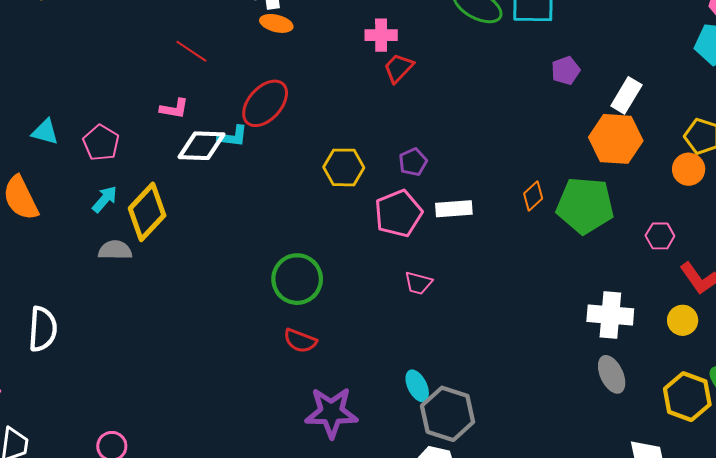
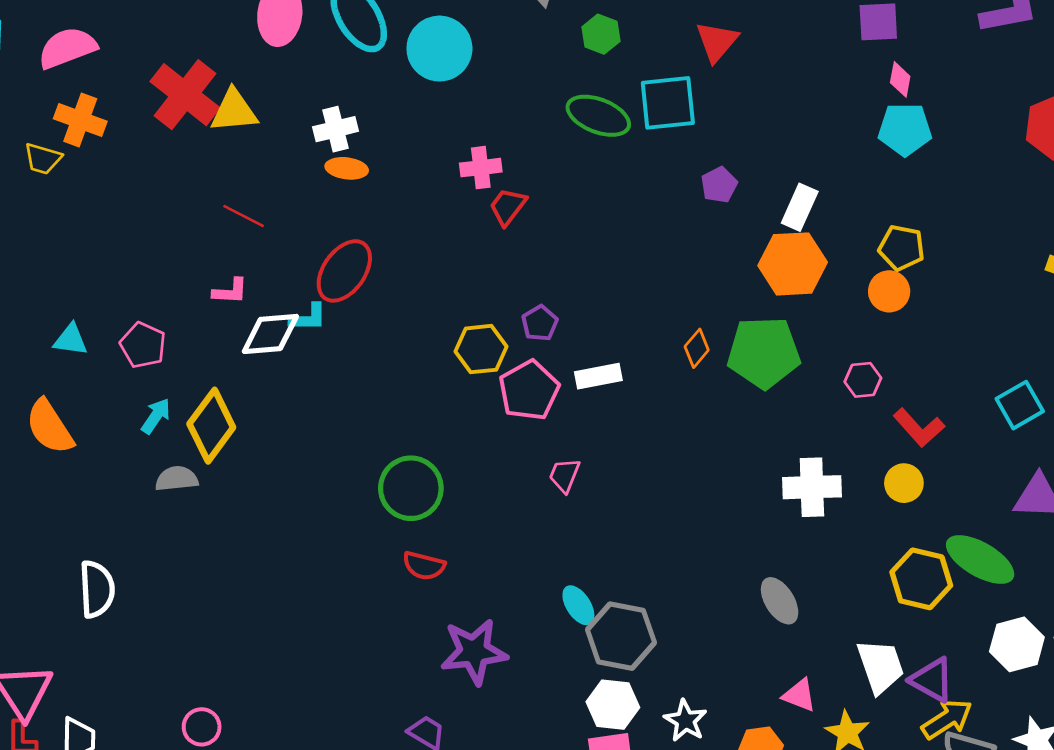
yellow hexagon: (344, 167) -> (481, 349), moved
pink trapezoid: (418, 283) -> (565, 475), turned 104
gray ellipse: (612, 374) -> (780, 601), moved

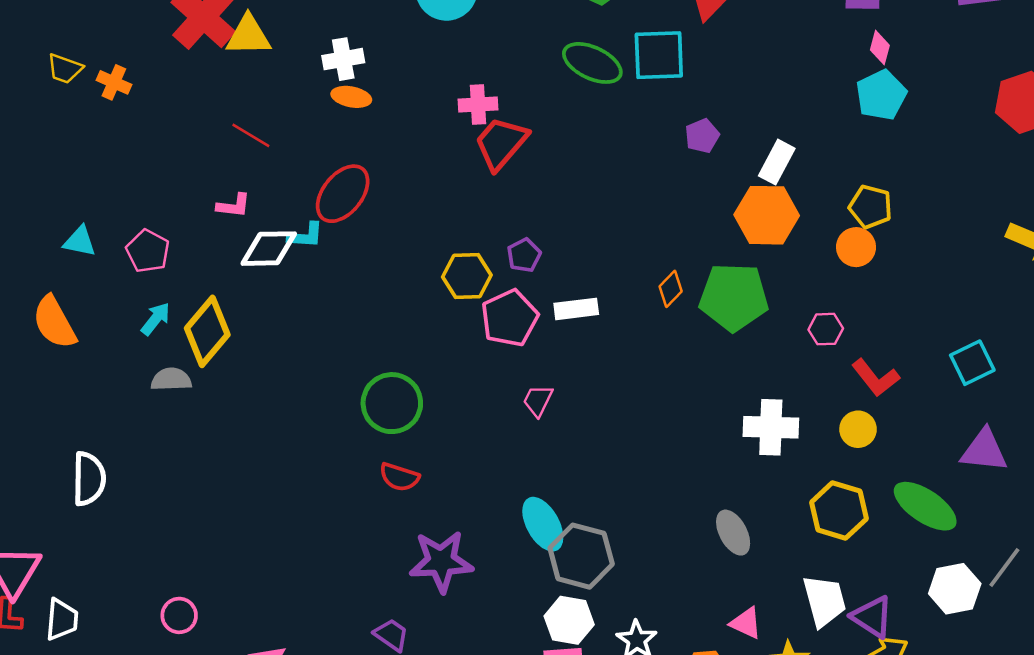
orange cross: (80, 120) -> (114, 82), moved, size x0.7
cyan pentagon: (905, 129) -> (881, 95), turned -30
red trapezoid: (508, 207) -> (501, 143), size x1.5
yellow hexagon: (921, 579) -> (839, 511), moved
cyan ellipse: (578, 605) -> (543, 524), size x1.4

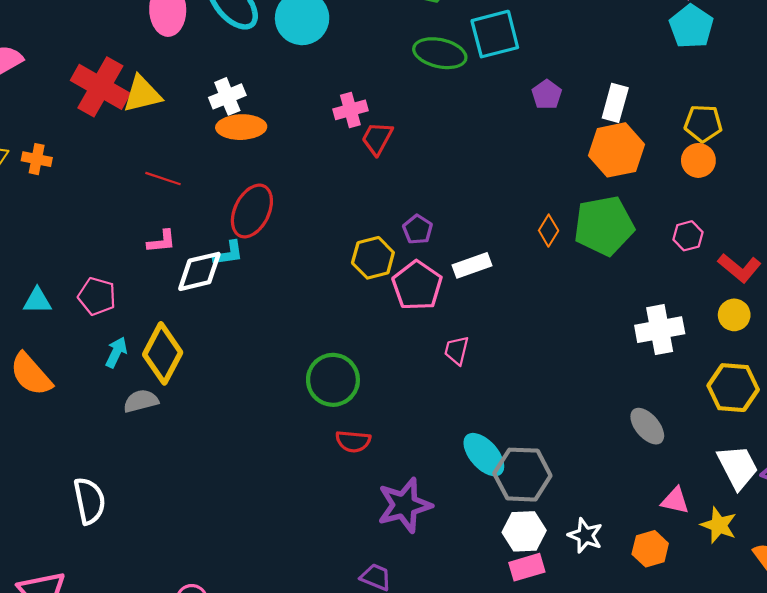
orange ellipse: (351, 97) -> (241, 127), size x1.4
red trapezoid: (501, 143) -> (377, 138), size x0.7

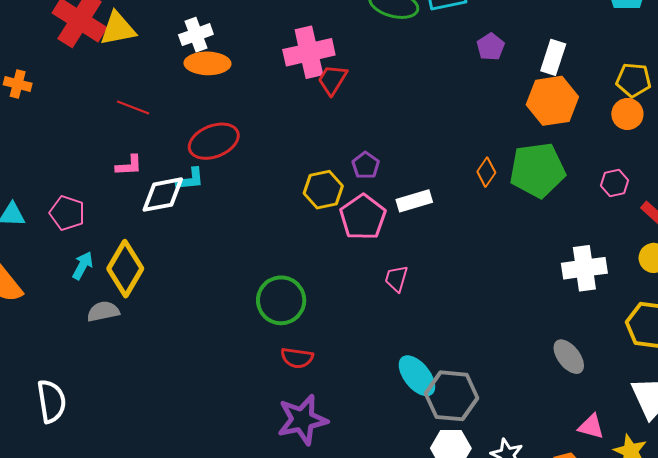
pink cross: (350, 110) -> (309, 52), size x1.6
red ellipse: (252, 211) -> (214, 141), turned 39
purple star: (404, 505) -> (302, 420), moved

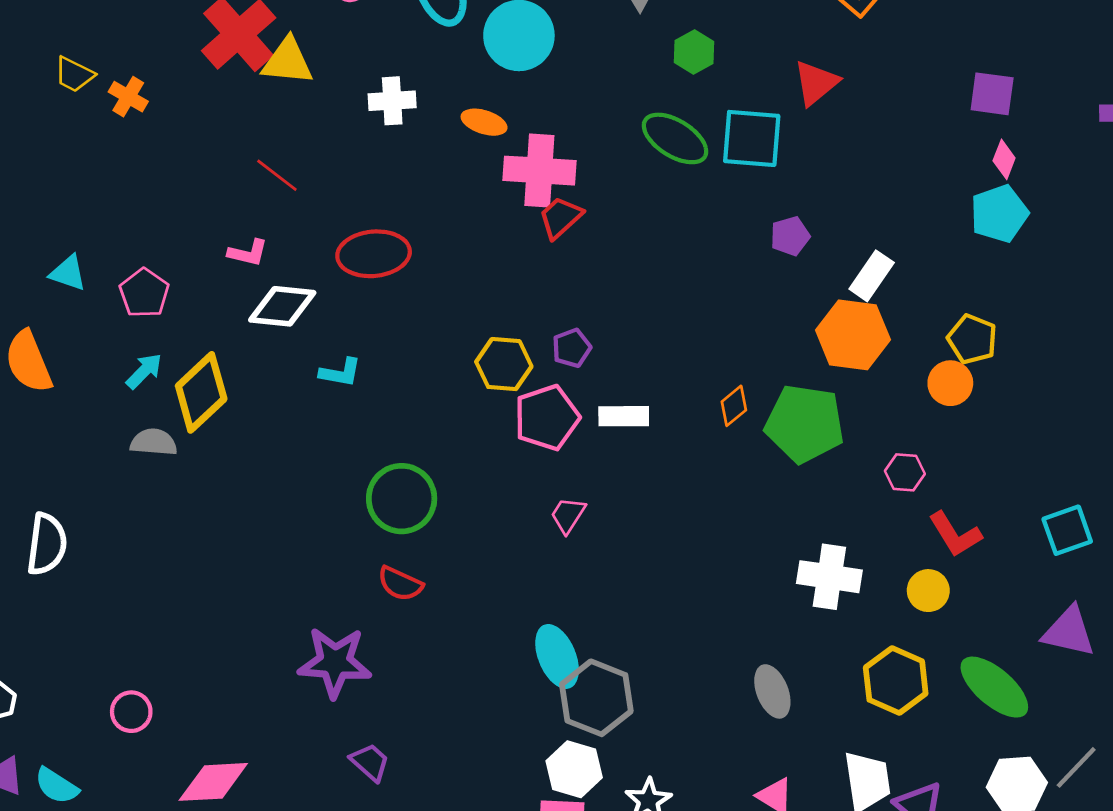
orange ellipse: (207, 63) -> (484, 122), moved, size x0.7
cyan L-shape: (190, 179) -> (340, 373), moved
purple star: (302, 420) -> (335, 662), moved

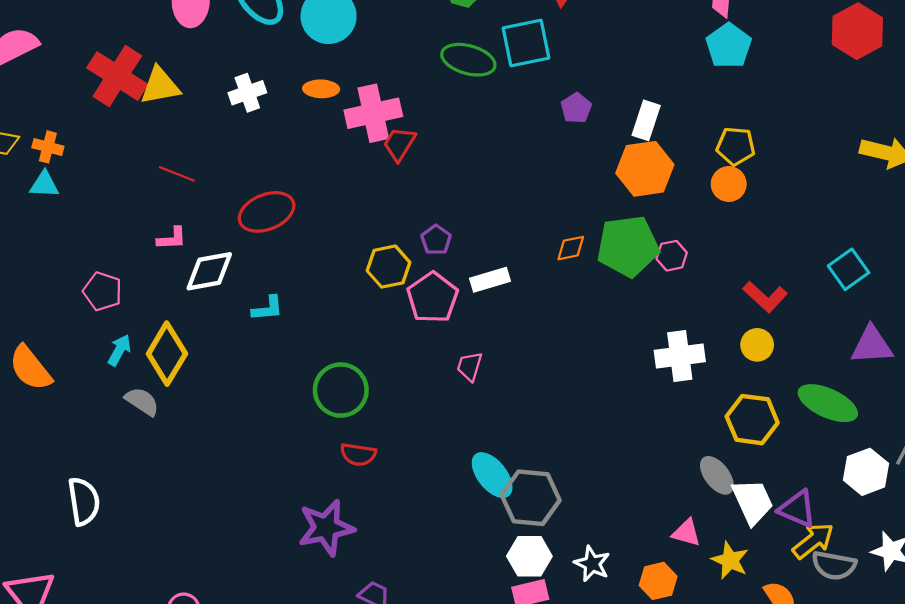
cyan triangle: (68, 273) -> (44, 184), moved
orange diamond: (734, 406) -> (571, 248), turned 44
gray semicircle: (154, 442) -> (142, 401), turned 45
pink hexagon: (905, 472) -> (672, 256), moved
gray ellipse: (772, 691) -> (717, 475), moved

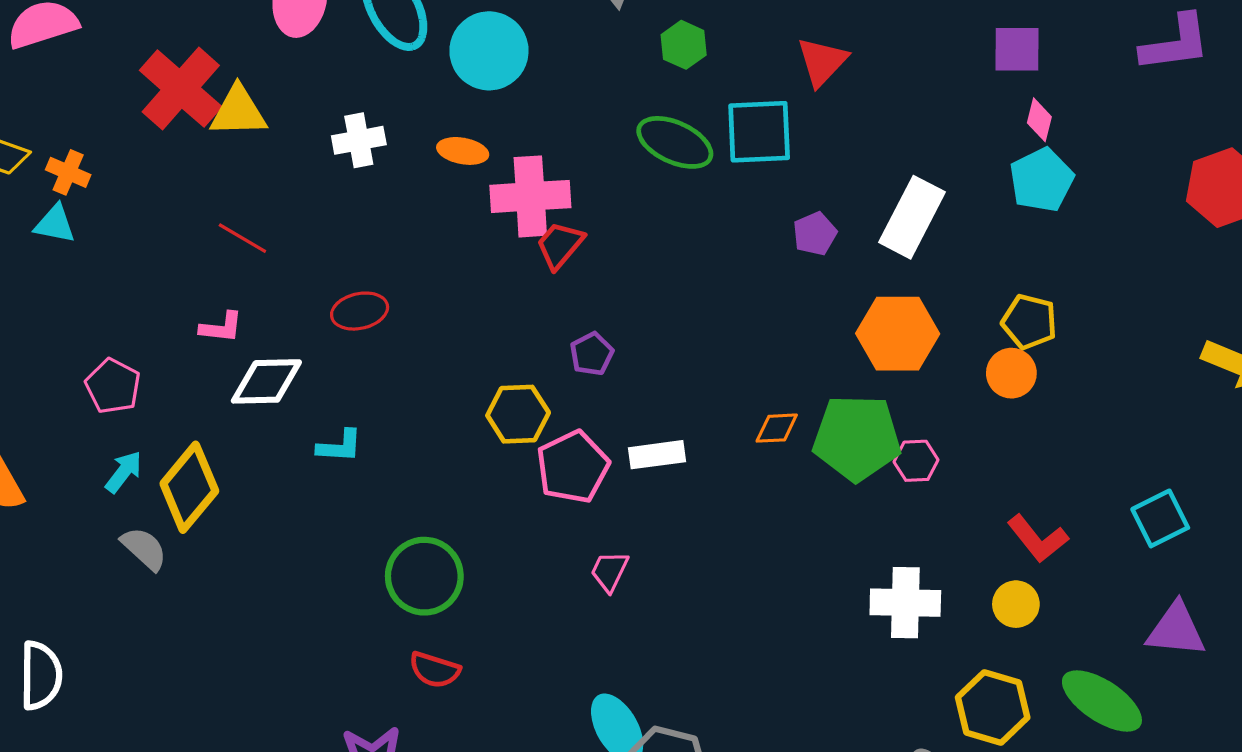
white rectangle: (646, 120) -> (912, 217), moved, size x1.4
red ellipse: (267, 212) -> (360, 311), size x0.7
purple pentagon: (436, 240) -> (592, 354), moved

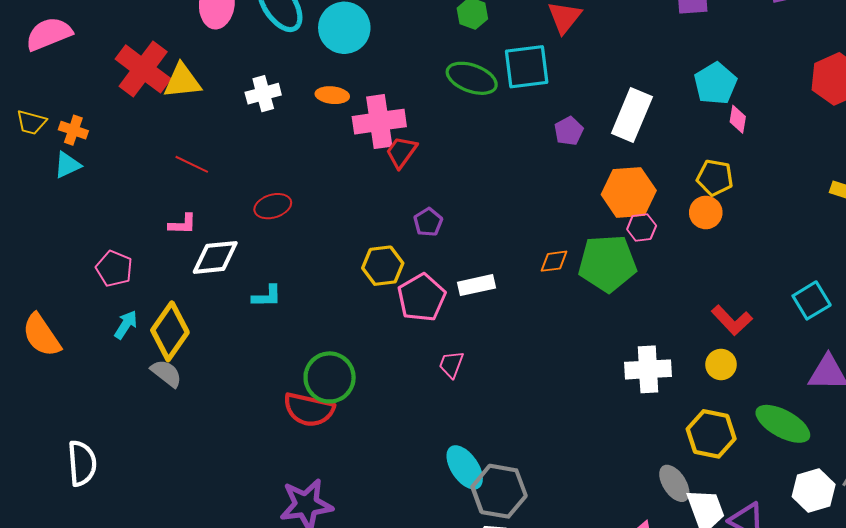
pink diamond: (1039, 120) -> (738, 119), moved
cyan triangle: (55, 224) -> (67, 165), turned -32
pink hexagon: (916, 461) -> (642, 227), moved
gray semicircle: (144, 549) -> (166, 373), moved
red semicircle: (435, 670) -> (309, 410), moved, size x1.5

